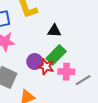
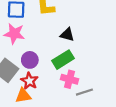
purple circle: (35, 61) -> (30, 60), moved
red star: (46, 67) -> (29, 81), moved

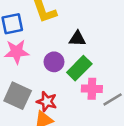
purple circle: (30, 60) -> (54, 62), moved

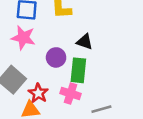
green rectangle: (79, 68) -> (78, 70), turned -55
pink cross: (92, 89) -> (71, 94), moved

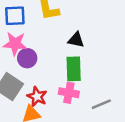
purple circle: (56, 57) -> (27, 58), moved

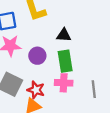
purple circle: (27, 58) -> (37, 56), moved
gray line: (101, 104) -> (94, 89), turned -66

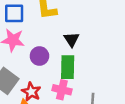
black triangle: (64, 35) -> (71, 39), turned 42

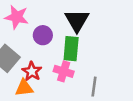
black triangle: (71, 39) -> (77, 20), size x1.5

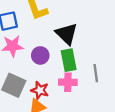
gray line: (94, 87) -> (96, 73), moved

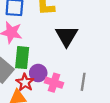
purple circle: (40, 55) -> (38, 73), moved
green rectangle: (69, 60) -> (22, 58), moved

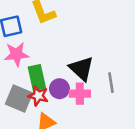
black triangle: (67, 36) -> (81, 69), moved
red star: (25, 82) -> (38, 96), moved

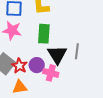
green rectangle: (37, 78) -> (44, 34), moved
gray line: (111, 83) -> (77, 51), moved

